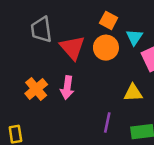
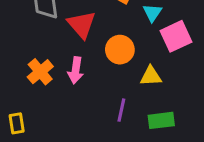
orange circle: (106, 48) -> (120, 50), moved

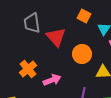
pink arrow: (76, 70) -> (52, 80), moved, turned -120

